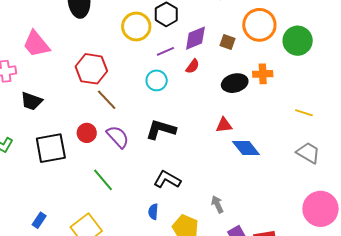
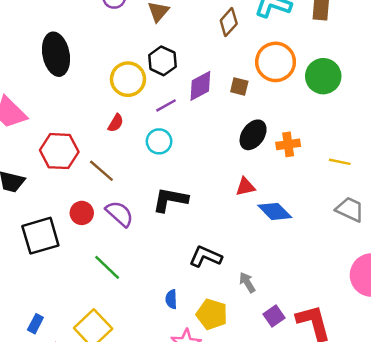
red semicircle: (193, 66) -> (116, 123), moved
red hexagon: (91, 69) -> (59, 151), moved
orange cross: (263, 74) -> (288, 144), moved
black ellipse: (235, 83) -> (253, 135), turned -35
black L-shape: (167, 180) -> (206, 257), moved

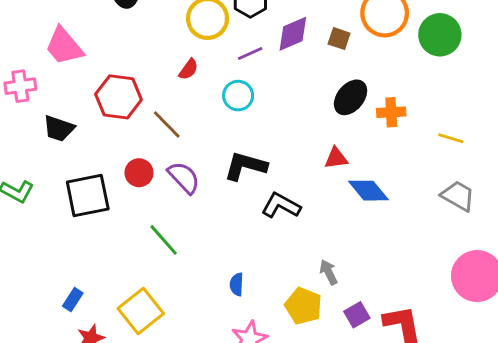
black L-shape: (206, 257) -> (281, 206), moved
yellow pentagon: (212, 314) -> (303, 306), moved

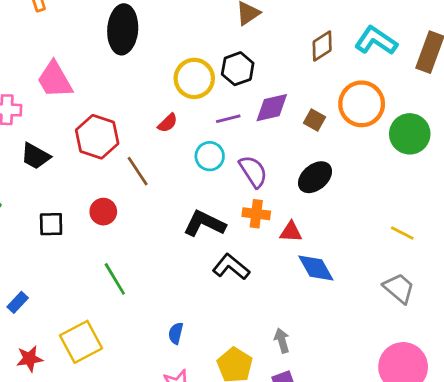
orange cross: (391, 112) -> (256, 214), moved
purple semicircle: (184, 177) -> (253, 172), moved
black square: (88, 196) -> (51, 224), size x0.6
gray arrow: (329, 272) -> (282, 341), moved
blue rectangle: (73, 300) -> (18, 302), moved

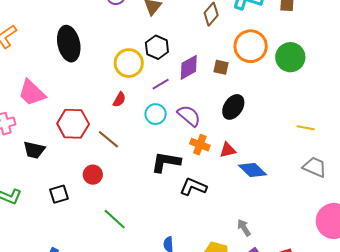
orange cross: (256, 214) -> (200, 145), turned 30

